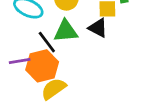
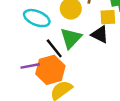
green triangle: (66, 31) -> (71, 38), turned -40

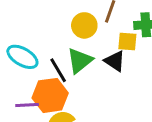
cyan ellipse: (37, 18) -> (22, 57), moved
purple line: (30, 66) -> (27, 105), moved

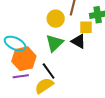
black line: (58, 70) -> (49, 71), moved
orange hexagon: (50, 95) -> (24, 59), moved

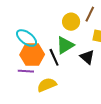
black triangle: (79, 41) -> (87, 57), moved
black line: (49, 71) -> (54, 57), moved

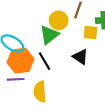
green triangle: (65, 45) -> (49, 35), moved
yellow semicircle: (47, 85) -> (40, 92), turned -66

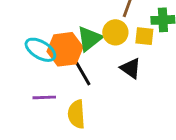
yellow circle: (59, 20) -> (115, 32), moved
orange hexagon: (21, 61) -> (65, 49), moved

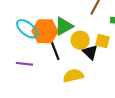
yellow circle: (115, 32) -> (80, 40), moved
yellow square: (144, 36) -> (102, 41), moved
yellow semicircle: (76, 114) -> (73, 76), moved, turned 72

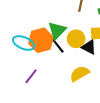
black line: (55, 51) -> (57, 45), moved
purple line: (24, 64) -> (31, 76), turned -42

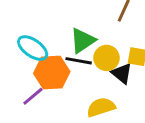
orange hexagon: (41, 40) -> (52, 72), moved
black line: (57, 45) -> (79, 61), turned -54

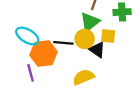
green triangle: (83, 41) -> (90, 22), moved
purple line: (33, 96) -> (31, 73), turned -60

